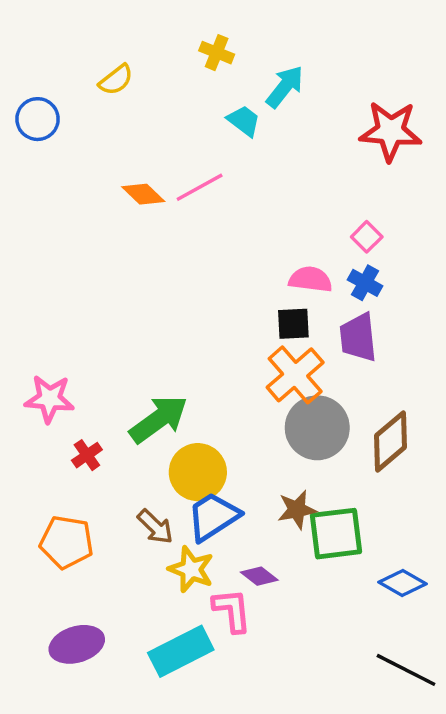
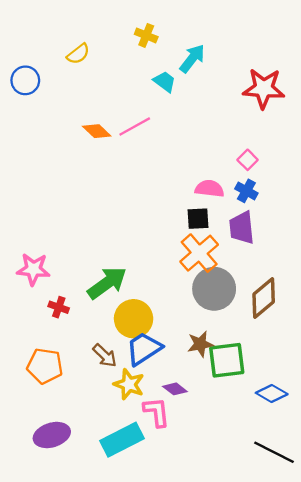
red cross: (87, 455) -> (59, 307), turned -36

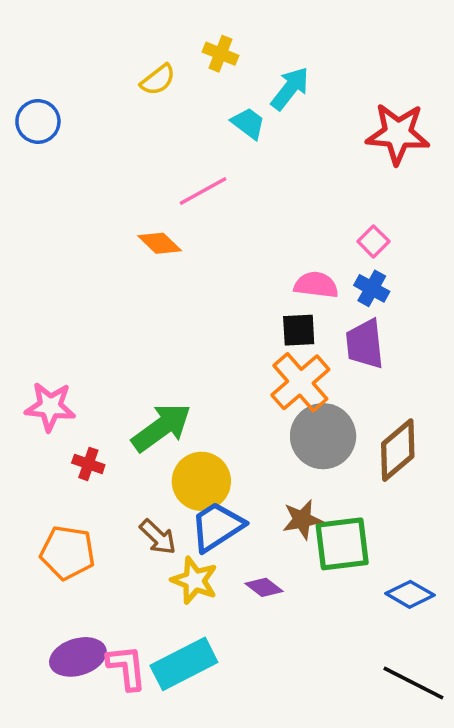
yellow semicircle: (78, 54) -> (158, 80), moved
orange diamond: (97, 131) -> (160, 243), moved
pink L-shape: (157, 412) -> (127, 667), moved

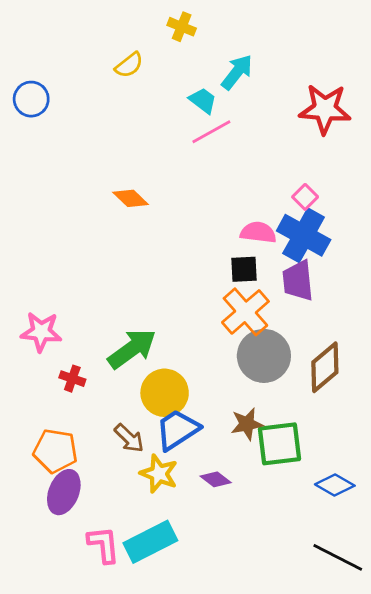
yellow cross: (220, 54) -> (182, 27), moved
pink line: (203, 191) -> (211, 132), moved
blue cross: (372, 288) -> (304, 235), size x1.8
purple ellipse: (78, 657) -> (64, 492), moved, turned -51

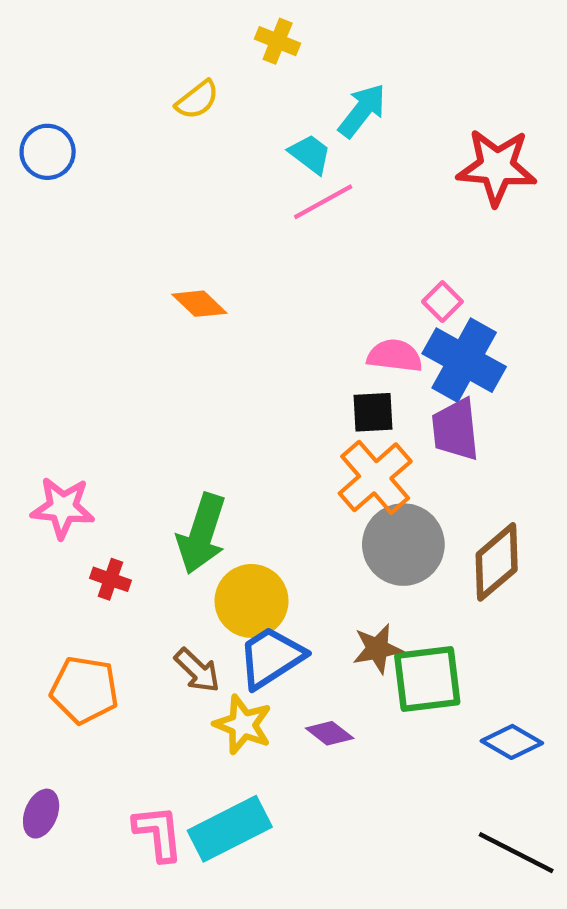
pink square: (305, 197) -> (442, 302), moved
green arrow: (132, 349) -> (202, 534), turned 144
purple ellipse: (64, 492) -> (41, 814), moved, size x0.7

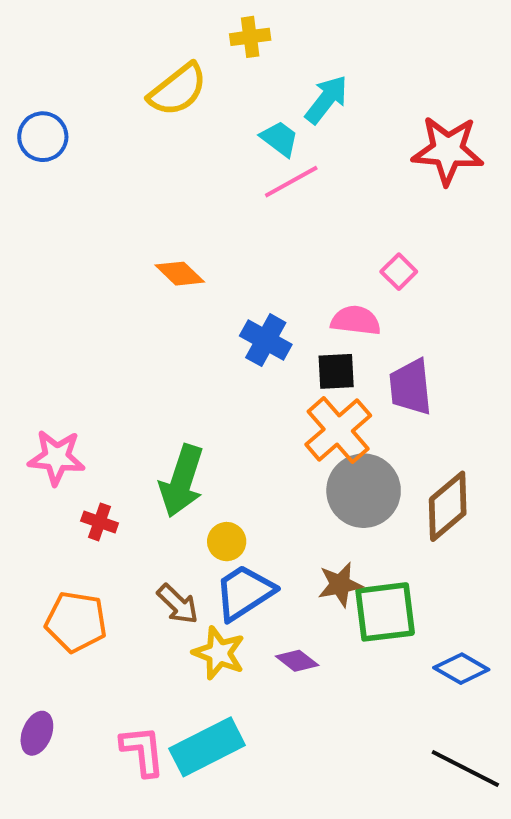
yellow cross: (278, 41) -> (250, 37), turned -30
yellow semicircle: (197, 100) -> (178, 90), size x1.5
blue cross: (464, 360) -> (266, 340), moved, size x0.7
yellow circle: (251, 601) -> (227, 542), size x0.6

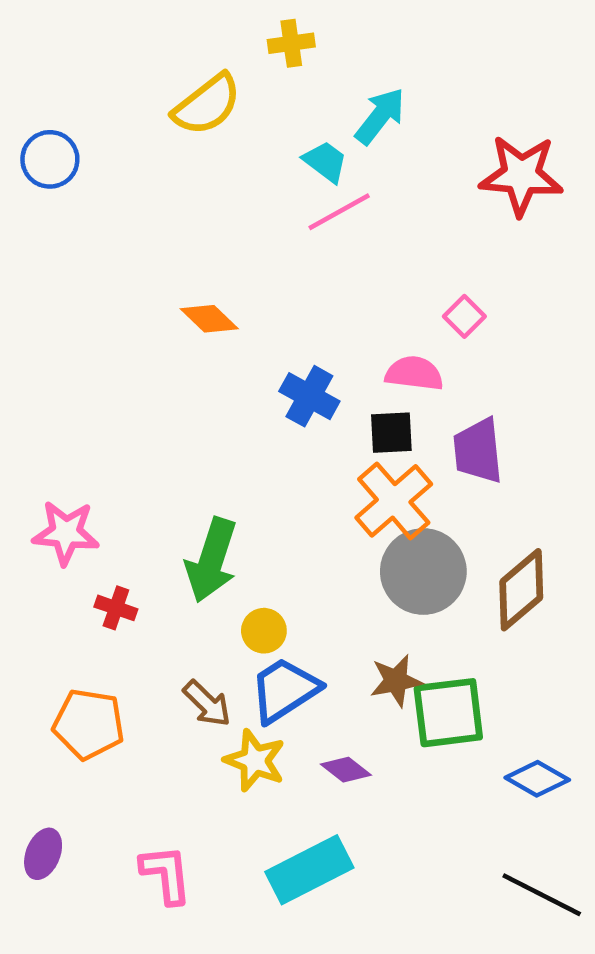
cyan rectangle: (207, 747) -> (309, 870), moved

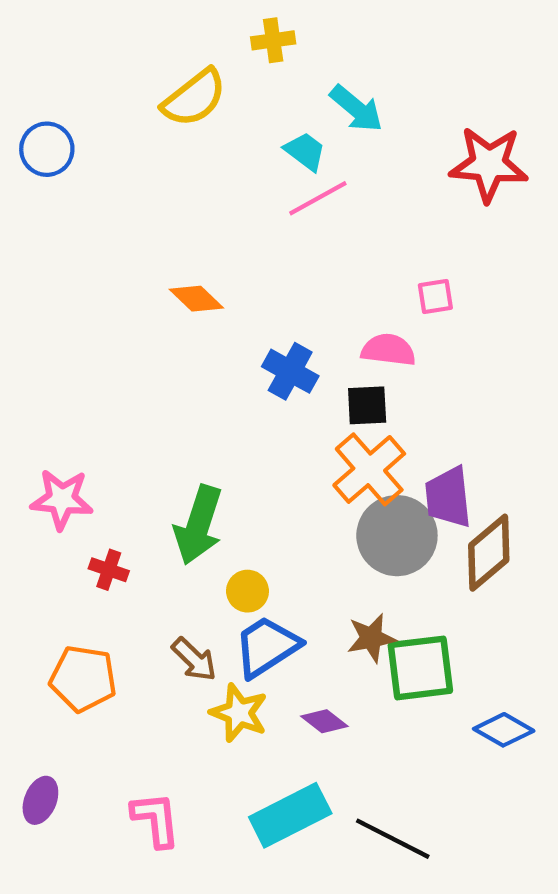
cyan arrow: (380, 116) -> (356, 109), turned 92
pink square: (464, 316) -> (435, 297), turned 36
purple trapezoid: (478, 451) -> (448, 497), moved
black line: (542, 895) -> (393, 839), moved

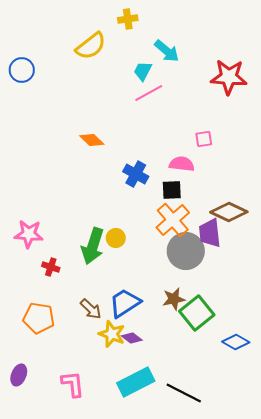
cyan trapezoid: (305, 151) -> (143, 71), turned -100
brown diamond: (489, 553) -> (229, 212), moved, turned 66
yellow circle: (248, 591) -> (116, 238), moved
green square: (420, 668) -> (197, 313), turned -32
purple diamond: (324, 721) -> (132, 338), moved

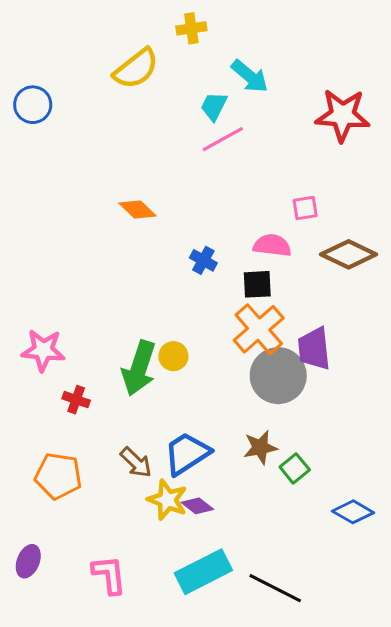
blue cross: (136, 174) -> (203, 260), size x0.7
brown diamond: (229, 212) -> (349, 254), moved
green square: (197, 313) -> (295, 468), size x0.6

